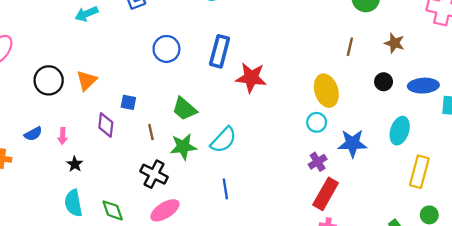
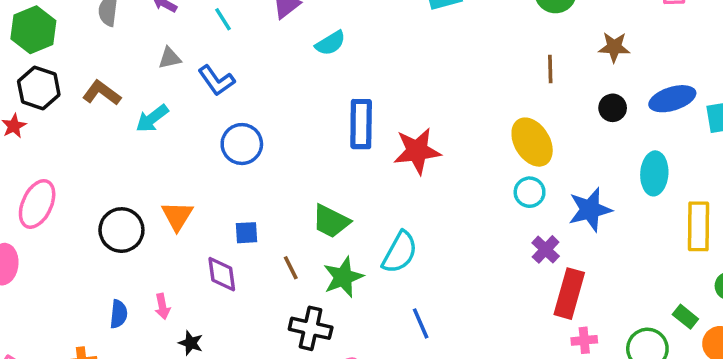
blue circle: (166, 49) -> (242, 144), moved
blue semicircle: (33, 134) -> (119, 314), turned -42

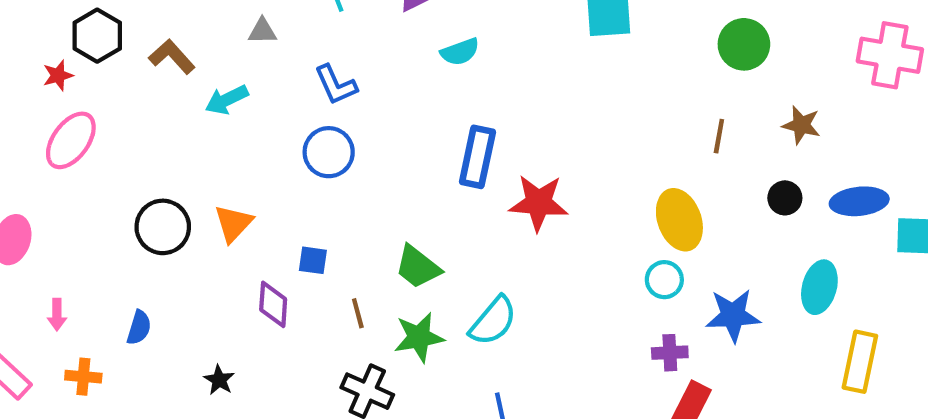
blue L-shape: (216, 80) -> (336, 85), moved
pink ellipse: (37, 204) -> (71, 140), moved
purple cross: (546, 249) -> (670, 353), turned 32
pink arrow: (162, 306) -> (57, 315), moved

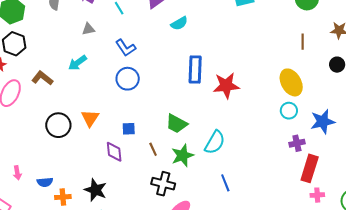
brown L-shape: (172, 57) -> (42, 78), moved
blue semicircle: (139, 328) -> (45, 182), moved, turned 77
orange cross: (83, 377) -> (63, 197), moved
black star: (219, 380) -> (96, 190), size x1.6

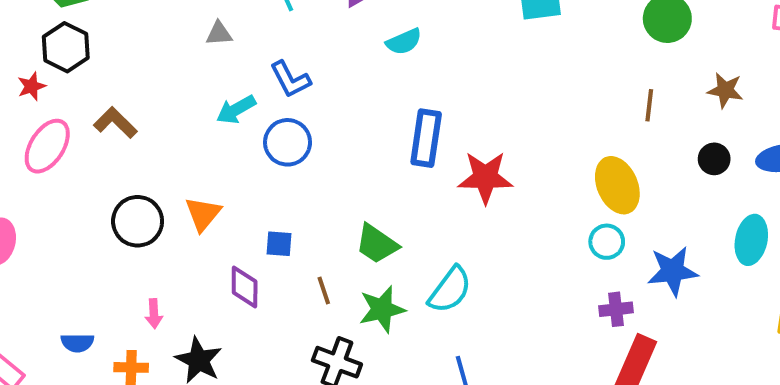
cyan arrow: (77, 63) -> (236, 110), moved
pink arrow: (17, 173) -> (154, 314), moved
blue semicircle: (45, 182) -> (77, 343), moved

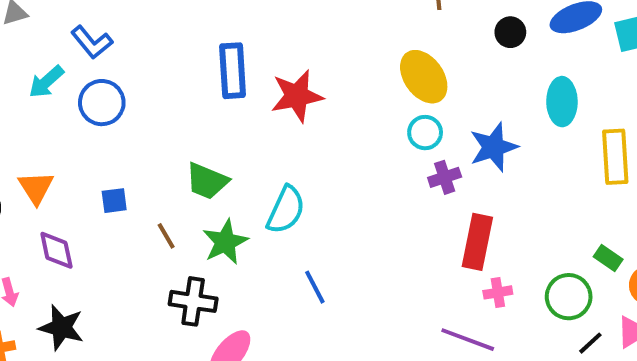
purple diamond: (245, 287) -> (56, 250), moved
purple cross: (616, 309) -> (445, 177), moved

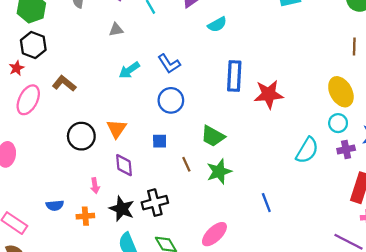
blue L-shape: (92, 42) -> (169, 64), moved
blue circle: (102, 103) -> (171, 100), moved
cyan semicircle: (286, 210) -> (307, 150), moved
black cross: (193, 301) -> (155, 203), moved, turned -30

